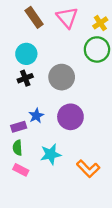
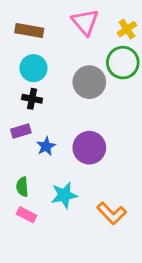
brown rectangle: (34, 17) -> (29, 30), moved, turned -45
gray circle: (62, 77) -> (89, 82), moved
black cross: (25, 78) -> (32, 99), turned 32
purple rectangle: (19, 127) -> (21, 131), moved

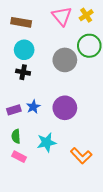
yellow cross: (127, 29) -> (86, 15), moved
purple rectangle: (21, 131) -> (14, 110), moved

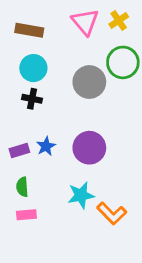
cyan star: (47, 142) -> (81, 195), moved
pink rectangle: (19, 157) -> (26, 215), turned -32

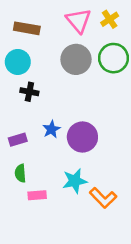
cyan circle: (33, 68) -> (18, 62), moved
gray circle: (89, 82) -> (76, 59), moved
blue star: (46, 146) -> (51, 129), moved
pink rectangle: (26, 215) -> (37, 195), moved

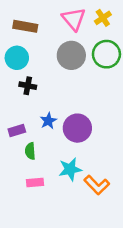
green semicircle: (20, 173) -> (30, 151), moved

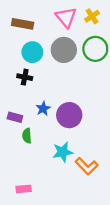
cyan circle: (17, 58) -> (32, 52), moved
purple rectangle: (17, 130) -> (15, 117), turned 32
pink rectangle: (35, 183) -> (24, 189), moved

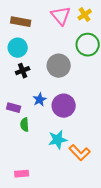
gray circle: (64, 50) -> (59, 66), moved
cyan circle: (32, 52) -> (18, 48), moved
black cross: (25, 77) -> (23, 71), turned -32

